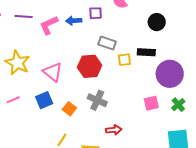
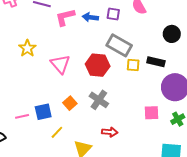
gray rectangle: (107, 43) -> (119, 45), size x1.4
yellow star: (17, 63) -> (27, 48), size x0.7
pink line: (13, 100) -> (22, 116), moved
blue square: (44, 100) -> (43, 112), moved

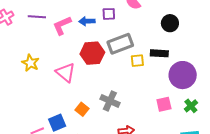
gray rectangle: (119, 45) -> (120, 44), turned -40
red hexagon: (98, 65) -> (92, 53), moved

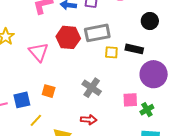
gray cross: (110, 101) -> (92, 88), moved
green cross: (191, 106) -> (147, 110), moved
orange square: (82, 109) -> (49, 91), turned -32

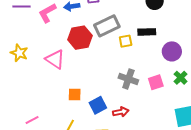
purple circle: (154, 74) -> (172, 51), size x0.7
gray cross: (92, 88) -> (128, 79), moved
blue square: (22, 100) -> (98, 105), moved
green cross: (147, 110) -> (181, 78), moved

